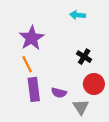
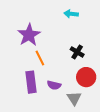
orange line: (27, 64) -> (40, 58), moved

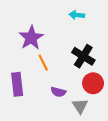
black cross: (77, 52) -> (83, 56), size x1.5
purple rectangle: (31, 82) -> (17, 84), moved

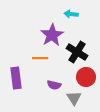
purple star: (31, 38) -> (52, 35), moved
orange line: (43, 63) -> (40, 58), turned -63

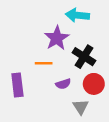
cyan arrow: (71, 14) -> (77, 15), size x1.5
purple semicircle: (54, 85) -> (63, 84), moved, turned -32

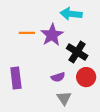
orange line: (44, 63) -> (27, 33), moved
gray triangle: (81, 107) -> (64, 98), moved

